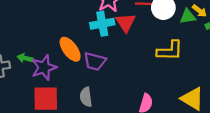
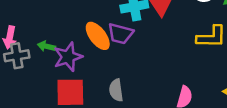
purple trapezoid: (95, 61) -> (120, 34), moved

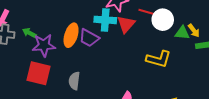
orange ellipse: (98, 36) -> (71, 35), turned 40

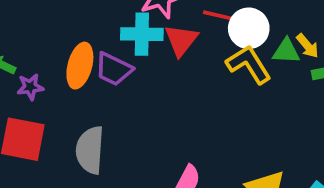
purple star: (44, 45) -> (30, 87), size x0.6
yellow L-shape: (159, 59) -> (249, 64), moved, turned -135
gray semicircle: (74, 81) -> (90, 150), size x1.4

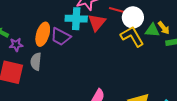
gray semicircle: (90, 150) -> (36, 62), moved, size x0.7

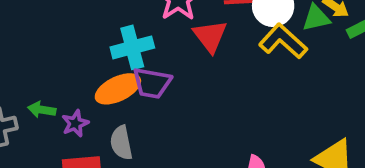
cyan cross: (76, 19) -> (132, 47), moved
orange ellipse: (43, 34) -> (118, 89), turned 65

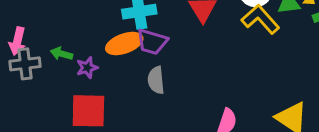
gray semicircle: (121, 143) -> (156, 80), moved

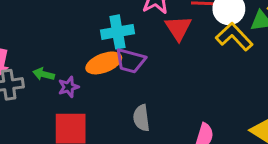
gray semicircle: (156, 80) -> (141, 118), moved

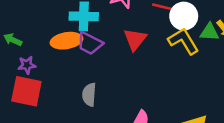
red triangle: (178, 28) -> (135, 39), moved
purple star: (69, 87) -> (27, 65), moved

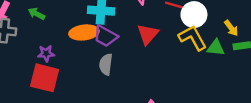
green triangle: (209, 32) -> (216, 48), moved
green arrow: (13, 40) -> (36, 14), moved
gray semicircle: (89, 95) -> (106, 64), moved

